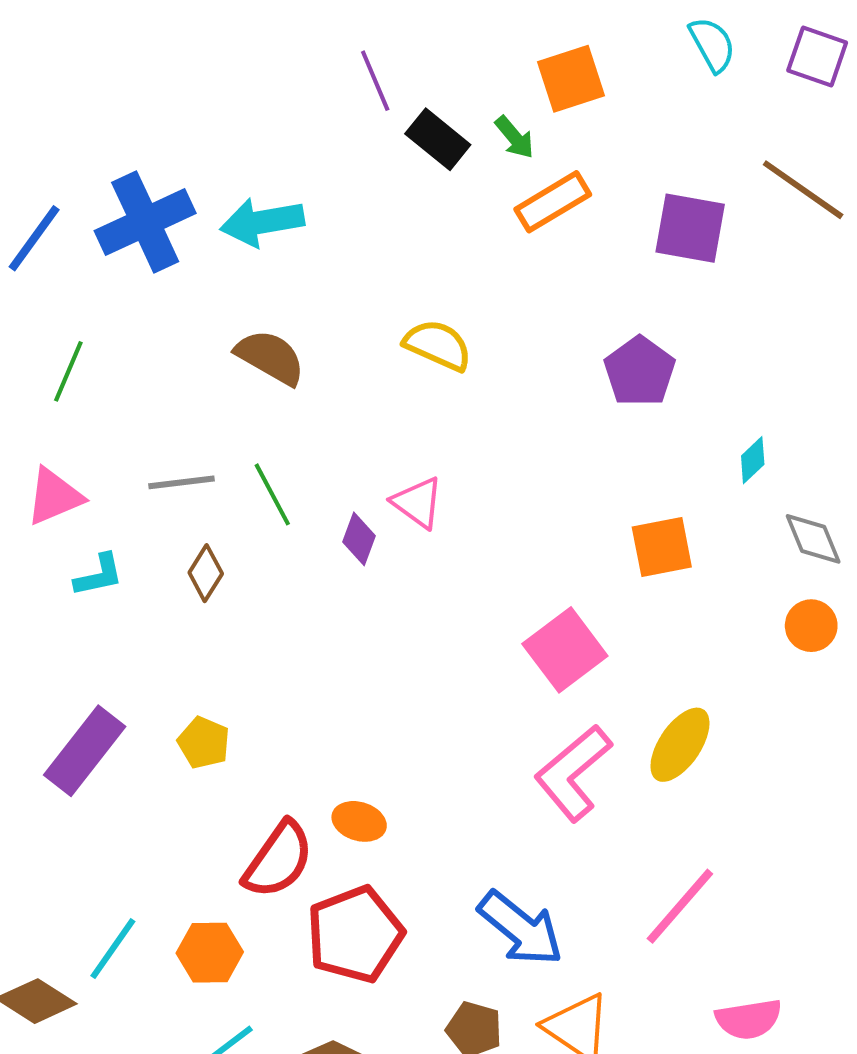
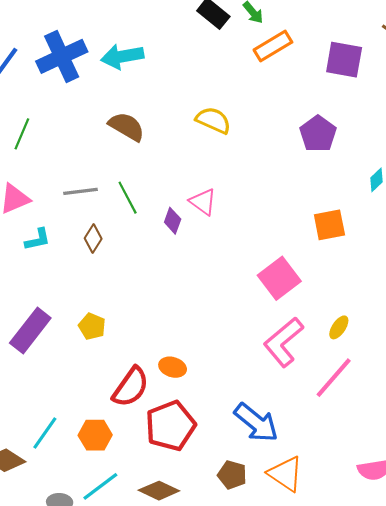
yellow ellipse: (680, 745) -> (339, 327), size x0.6
pink line: (680, 906) -> (334, 378), moved

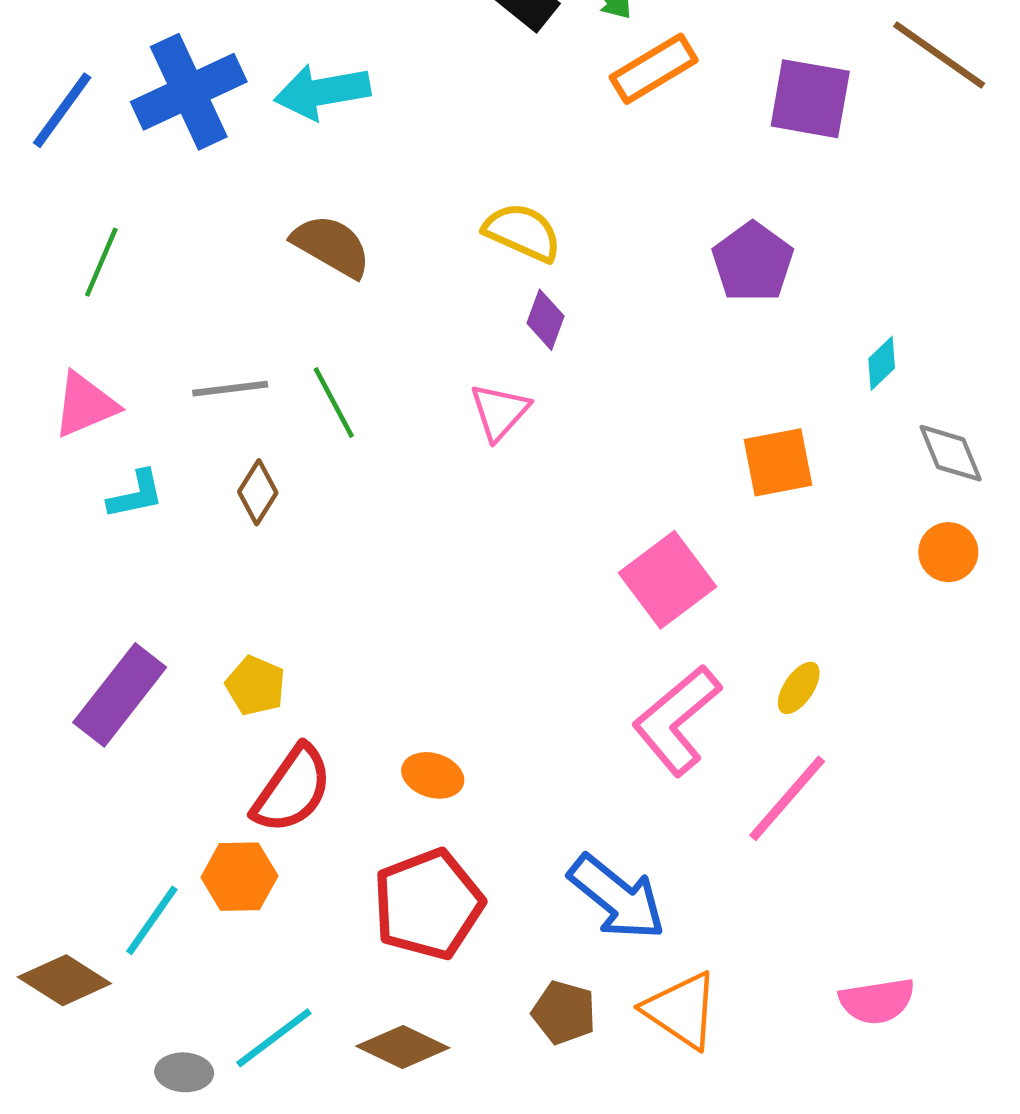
pink triangle: (203, 202) -> (499, 412), turned 36
purple diamond: (173, 221) -> (546, 320), moved
red semicircle: (131, 387) -> (292, 789), moved
orange hexagon: (95, 435) -> (239, 877), moved

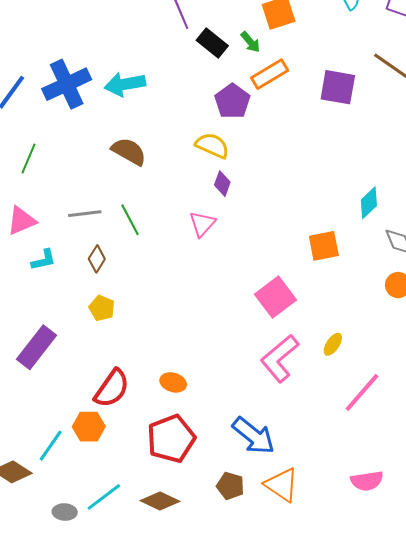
purple pentagon: (753, 262) -> (232, 101), moved
cyan diamond: (882, 363) -> (369, 203), size x1.4
yellow pentagon: (255, 686) -> (102, 308), moved
pink line: (787, 798) -> (362, 392), moved

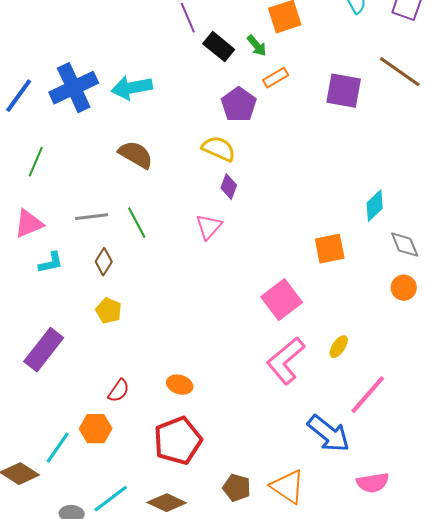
orange rectangle: (270, 74) -> (276, 78), size x0.7
red semicircle: (112, 388) -> (119, 391), size x0.6
blue arrow: (253, 436) -> (329, 434), moved

